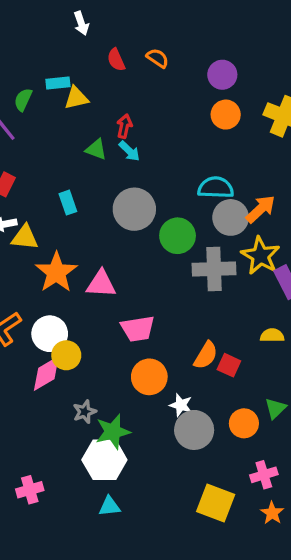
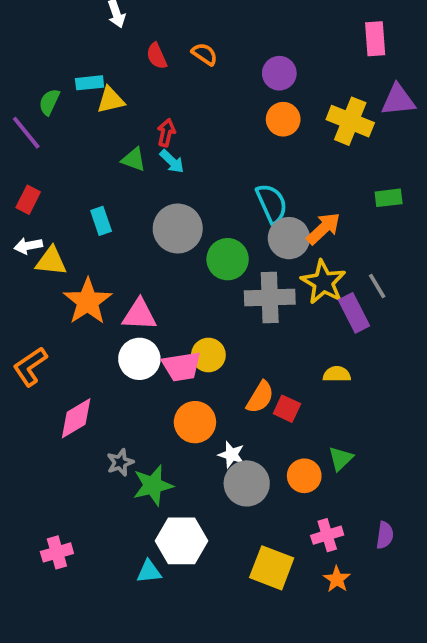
cyan semicircle: (216, 188) -> (272, 204), turned 64
white circle: (50, 334) -> (139, 359), moved
yellow circle: (66, 355) -> (208, 355), moved
white hexagon: (104, 460) -> (182, 541), moved

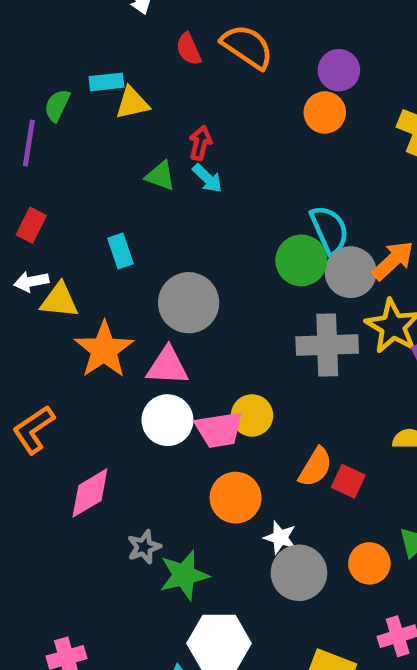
orange semicircle: (205, 54) -> (247, 47), size x1.6
orange circle: (283, 119) -> (325, 112), moved
purple line: (26, 133) -> (29, 143), turned 48
gray circle: (178, 228) -> (189, 303), moved
green circle: (228, 259) -> (301, 260), moved

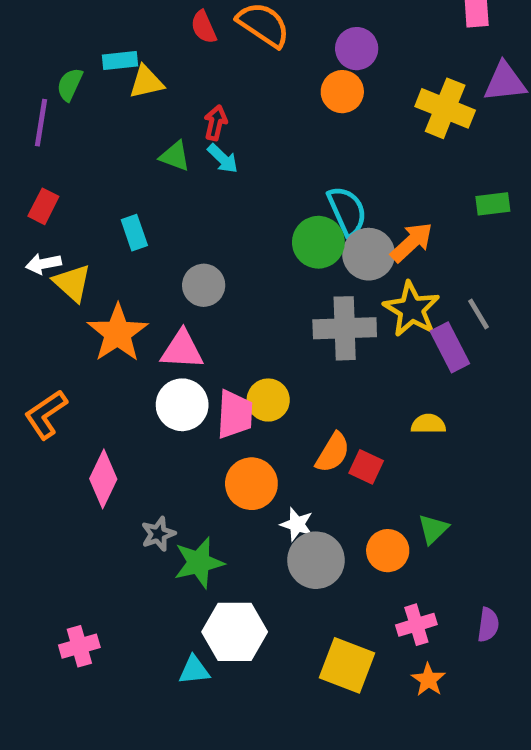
yellow triangle: (59, 300) -> (72, 283), turned 36
gray circle: (189, 303) -> (204, 285), size x0.7
pink trapezoid: (219, 430) -> (235, 414), turned -78
pink diamond: (90, 493) -> (103, 479), turned -34

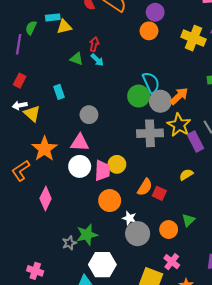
orange star: (118, 333) -> (44, 149), moved
yellow semicircle: (428, 424) -> (186, 175), turned -32
gray star: (158, 534) -> (69, 243), moved
pink cross: (416, 625) -> (172, 262), moved, turned -35
pink cross: (79, 646) -> (35, 271), turned 35

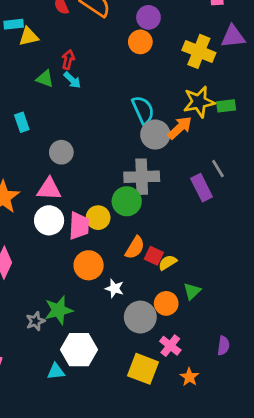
green circle: (139, 96) -> (127, 201), moved
yellow star: (179, 125) -> (199, 102), moved, turned 30
yellow semicircle: (186, 175) -> (168, 263), moved
gray circle: (138, 234) -> (140, 317), moved

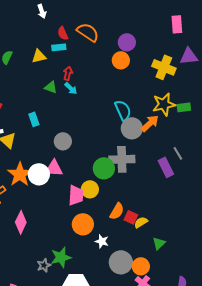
cyan rectangle: (14, 24) -> (59, 47), moved
green circle: (127, 201) -> (104, 168), moved
white circle: (49, 220) -> (39, 174), moved
orange circle: (166, 303) -> (141, 266), moved

